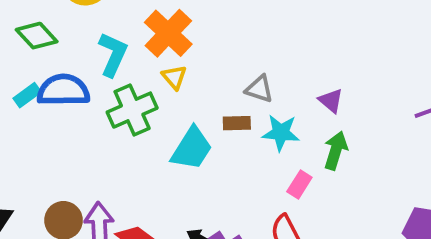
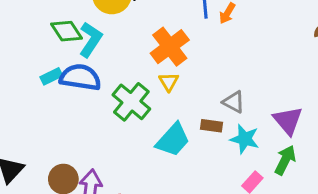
cyan L-shape: (113, 54) -> (91, 40), moved
purple triangle: (331, 101) -> (288, 120), size x1.5
green cross: (132, 110) -> (131, 102), turned -36

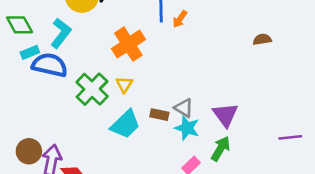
green diamond: (66, 31) -> (20, 25), moved
cyan rectangle: (51, 76) -> (30, 52), moved
yellow triangle: (169, 82) -> (124, 85), moved
gray triangle: (234, 102) -> (184, 108), moved

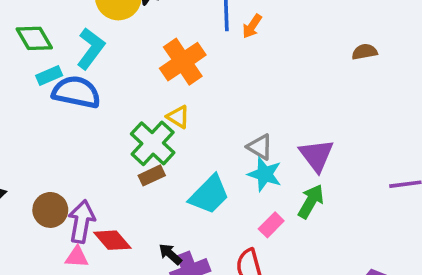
yellow triangle: (124, 85) -> (178, 117), turned -30
green cross: (92, 89) -> (153, 143), moved
brown rectangle: (159, 115) -> (152, 175), moved, turned -36
cyan trapezoid: (125, 124) -> (209, 195), moved

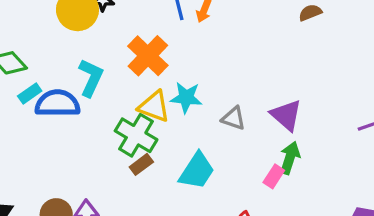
cyan L-shape: (91, 49) -> (91, 78), moved
yellow triangle: (178, 117) -> (154, 106), size x1.5
cyan star: (265, 174) -> (186, 98), moved
pink rectangle: (271, 225) -> (274, 176), moved

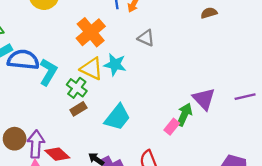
cyan L-shape: (91, 78) -> (48, 72), moved
purple triangle: (286, 115) -> (204, 99), moved
gray triangle: (234, 118) -> (146, 38), moved
green cross: (136, 135) -> (77, 88), size x0.7

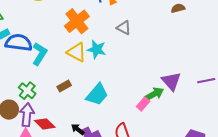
green cross: (77, 88) -> (27, 91), moved
green arrow: (184, 115) -> (154, 94), turned 36

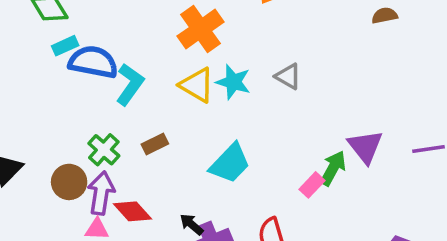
gray triangle: (124, 28) -> (288, 76), moved
brown rectangle: (64, 86) -> (155, 144), moved
green arrow: (154, 94) -> (333, 168), turned -36

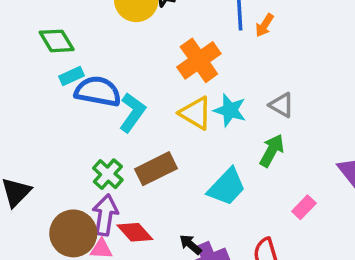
brown rectangle: (155, 144) -> (156, 169), size x1.6
green arrow: (333, 168) -> (272, 151), moved
brown circle: (69, 182) -> (73, 233), moved, size x1.4

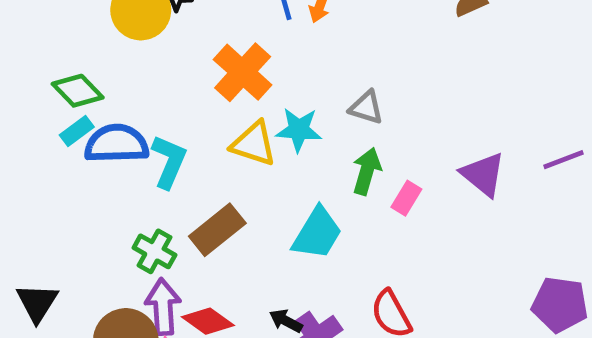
green diamond: (57, 41) -> (78, 91), moved
pink rectangle: (304, 207) -> (406, 198), moved

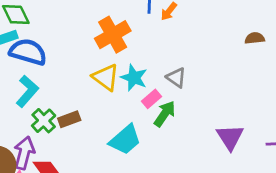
cyan L-shape: (169, 162) -> (27, 91), moved
pink rectangle: (406, 198) -> (152, 99), moved
brown rectangle: (217, 230) -> (69, 119), size x0.7
green cross: (154, 251) -> (44, 121), moved

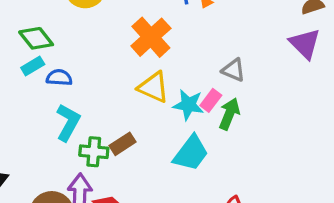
blue semicircle: (28, 52) -> (59, 78), size x0.6
cyan star: (134, 78) -> (188, 105), moved
green cross: (44, 121) -> (94, 152), turned -30
purple triangle: (230, 137) -> (305, 44), moved

